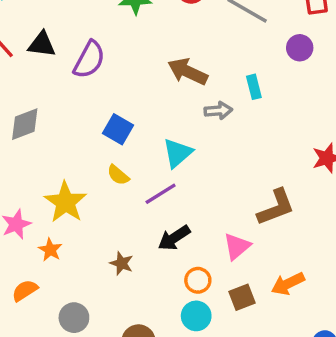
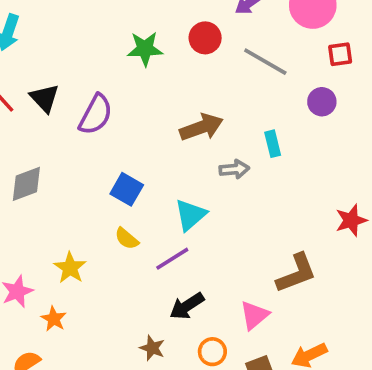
black triangle: (42, 44) -> (45, 98), turned 40
brown arrow: (188, 72) -> (201, 127), turned 135
yellow star: (65, 202) -> (70, 268), size x0.7
brown star: (121, 263) -> (152, 348), moved

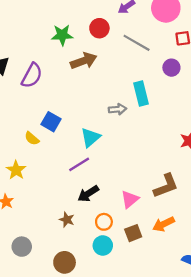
brown arrow: (201, 127) -> (84, 61), moved
cyan rectangle: (273, 144) -> (141, 93), size x1.5
yellow semicircle: (127, 239) -> (32, 139), moved
brown L-shape: (296, 273) -> (166, 186), moved

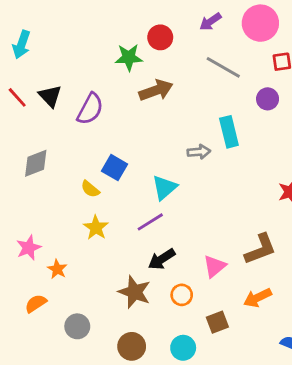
red circle: (99, 28) -> (160, 37), moved
yellow star: (16, 170) -> (96, 228), moved
brown star: (67, 220) -> (134, 292), size x1.6
brown square: (133, 233) -> (217, 322), moved
cyan circle: (103, 245) -> (183, 348), moved

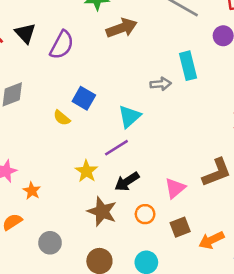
yellow star: (96, 228) -> (86, 171), moved
orange arrow: (258, 298) -> (211, 240), moved
brown square: (217, 322) -> (180, 227), moved

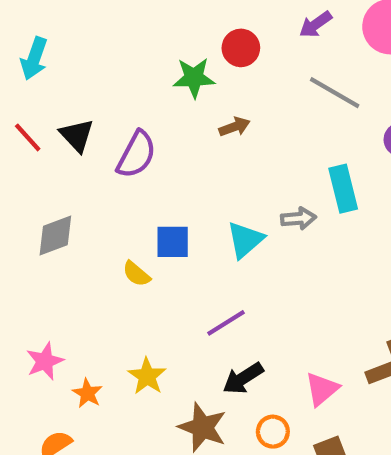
brown arrow: (122, 28) -> (234, 127), size x0.6
blue square: (84, 98) -> (173, 242), turned -30
cyan triangle: (129, 116) -> (245, 240), moved
yellow star: (86, 171) -> (147, 376), moved

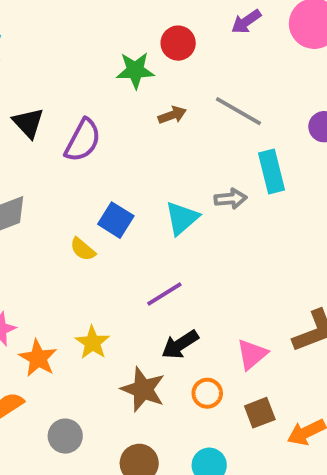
gray line: (335, 93) -> (238, 111), moved
blue square: (173, 242) -> (116, 220), turned 32
orange star: (87, 393) -> (38, 358), size x1.4

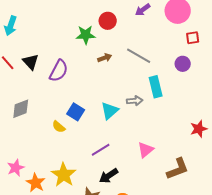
yellow star: (92, 343) -> (64, 175), size x1.4
pink triangle: (252, 354) -> (146, 150), moved

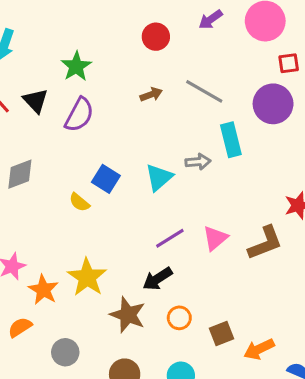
green star: (86, 35) -> (76, 66), moved, turned -30
purple circle: (183, 64) -> (273, 104), size x1.6
purple line: (101, 150) -> (170, 238), moved
brown L-shape: (178, 169) -> (265, 243), moved

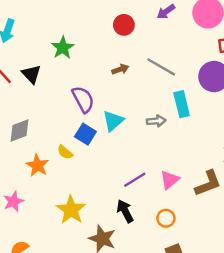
purple semicircle: (79, 115) -> (83, 99), moved, turned -56
cyan triangle: (159, 177) -> (113, 121), moved
black arrow: (157, 279) -> (125, 211), turned 95
orange star: (43, 290) -> (37, 165), moved
orange circle: (179, 318) -> (166, 218), moved

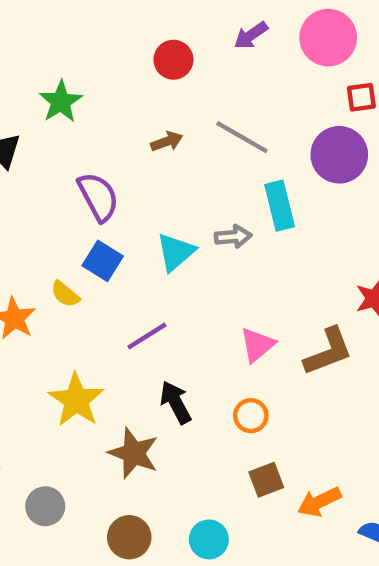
cyan triangle: (113, 121) -> (176, 252), moved
purple line: (135, 180) -> (147, 336), moved

